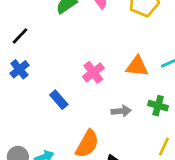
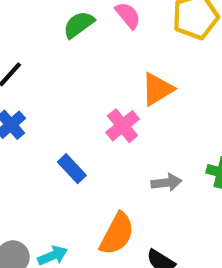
orange triangle: (137, 66) -> (157, 89), moved, turned -35

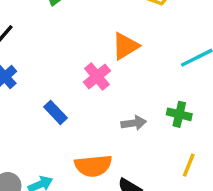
orange semicircle: (117, 234) -> (93, 166), turned 57

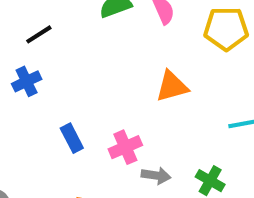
pink cross: (97, 76) -> (125, 147), moved

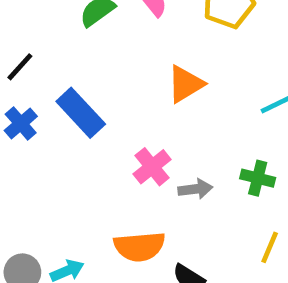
blue rectangle: (72, 138) -> (81, 113), moved, size x1.5

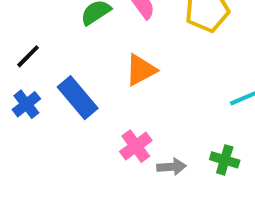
orange triangle: (186, 84) -> (141, 70), moved

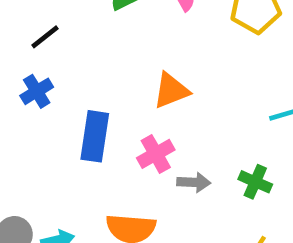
orange triangle: (141, 70) -> (171, 91), moved
blue rectangle: (78, 98) -> (95, 136), moved, turned 42

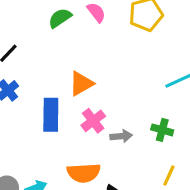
orange triangle: (171, 91) -> (81, 84), moved

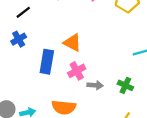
orange triangle: (81, 84) -> (72, 43), turned 48

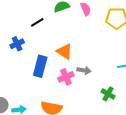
black line: (23, 12) -> (37, 22), moved
gray arrow: (95, 85) -> (84, 70), moved

